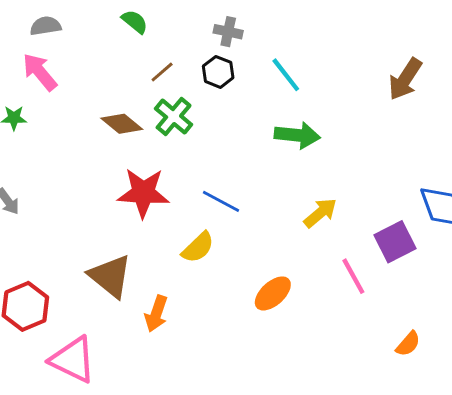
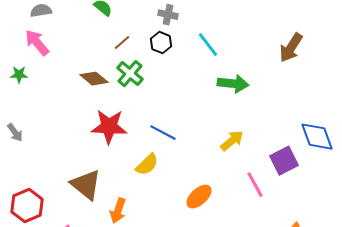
green arrow: (297, 135) -> (233, 84), moved

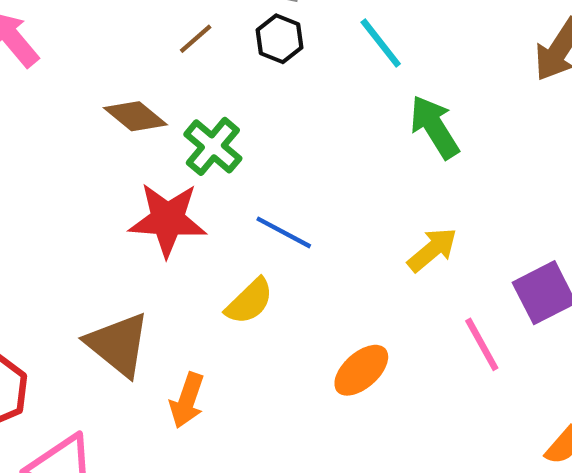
green cross: (130, 74) -> (213, 146), moved
green arrow: (233, 84) -> (434, 127), turned -128

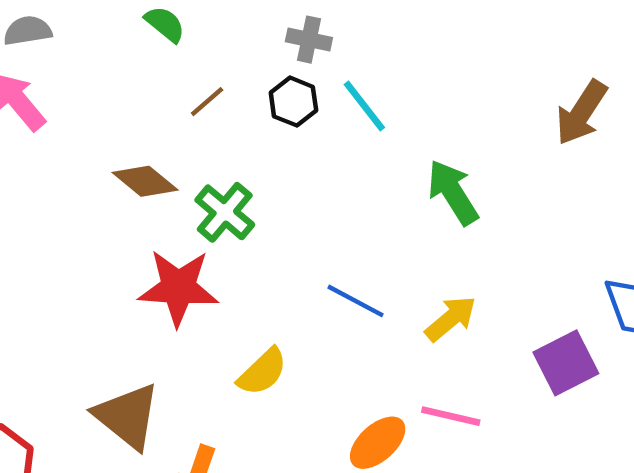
cyan line: (381, 43) -> (364, 106), moved
blue line: (284, 232) -> (355, 301), moved
pink line: (482, 344) -> (451, 416), moved, turned -48

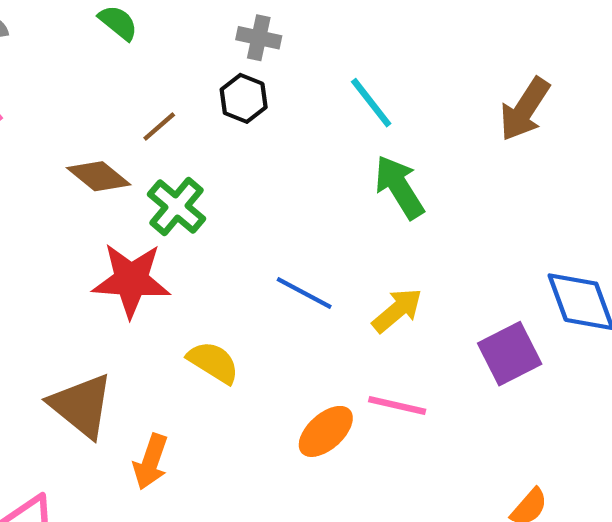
brown line: (207, 102) -> (159, 126), moved
cyan line: (364, 106) -> (371, 103), moved
yellow semicircle: (262, 372) -> (213, 362), turned -104

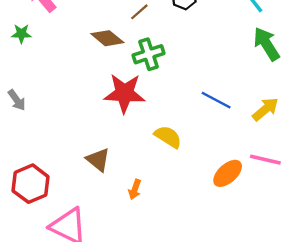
green cross: (177, 207) -> (149, 54), turned 32
brown triangle: (81, 406) -> (98, 160), size x0.7
orange arrow: (151, 462) -> (135, 189), size x0.7

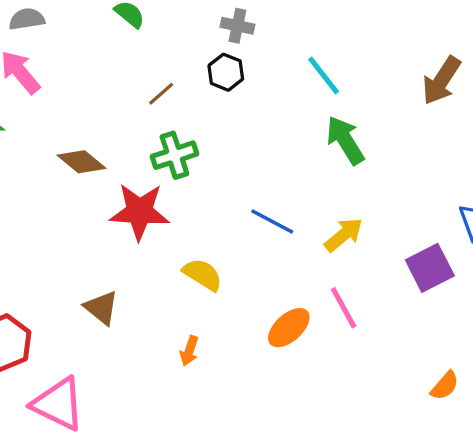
brown diamond: (107, 38) -> (82, 162), moved
pink line: (265, 160) -> (344, 308), turned 48
orange arrow: (135, 189) -> (189, 351), moved

